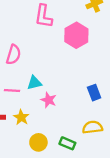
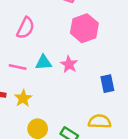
pink hexagon: (76, 35) -> (84, 28), moved
pink star: (49, 100) -> (69, 64), moved

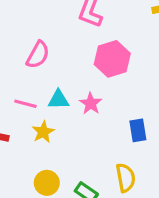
yellow star: (23, 98) -> (43, 132), moved
yellow semicircle: (100, 121) -> (126, 178), turned 75

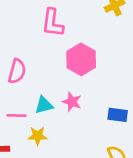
blue rectangle: (138, 130) -> (118, 115), turned -60
yellow star: (43, 132) -> (38, 136), turned -30

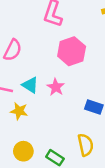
cyan triangle: (44, 105) -> (30, 85), turned 36

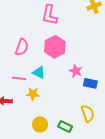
pink hexagon: (72, 51) -> (55, 47), moved
pink star: (56, 87) -> (76, 71), moved

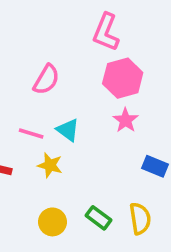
pink hexagon: (55, 47) -> (123, 78), moved
pink star: (76, 71) -> (126, 120), moved
green rectangle: (65, 126) -> (98, 218), moved

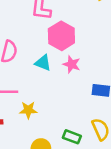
cyan triangle: (68, 130) -> (43, 63), moved

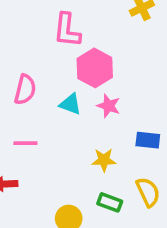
yellow star: (28, 110) -> (104, 160), moved

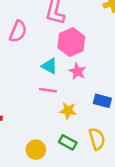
pink semicircle: (25, 90) -> (18, 31), moved
pink line: (25, 143) -> (48, 90), moved

